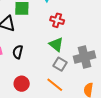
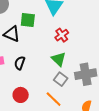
red cross: (57, 20) -> (62, 35), turned 32

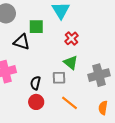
black semicircle: (20, 63) -> (35, 83), moved
gray square: (61, 79) -> (59, 78), moved, turned -32

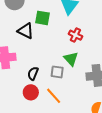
red cross: (71, 38) -> (75, 35), turned -32
orange line: (69, 103) -> (54, 96), moved

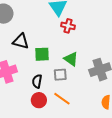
green square: (42, 18) -> (42, 54), moved
red cross: (75, 35) -> (68, 26), moved

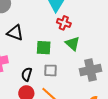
green square: (42, 54) -> (44, 48), moved
green triangle: (71, 59) -> (73, 44), moved

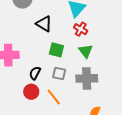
black triangle: (15, 33) -> (44, 24), moved
gray cross: (91, 70) -> (87, 78), moved

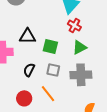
black triangle: (44, 24) -> (28, 36), moved, turned -30
green triangle: (86, 51) -> (80, 47), turned 42
red circle: (31, 92) -> (24, 98), moved

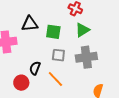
black semicircle: (29, 70) -> (35, 68), moved
red circle: (24, 98) -> (21, 83), moved

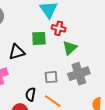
green square: (53, 32) -> (39, 38), moved

